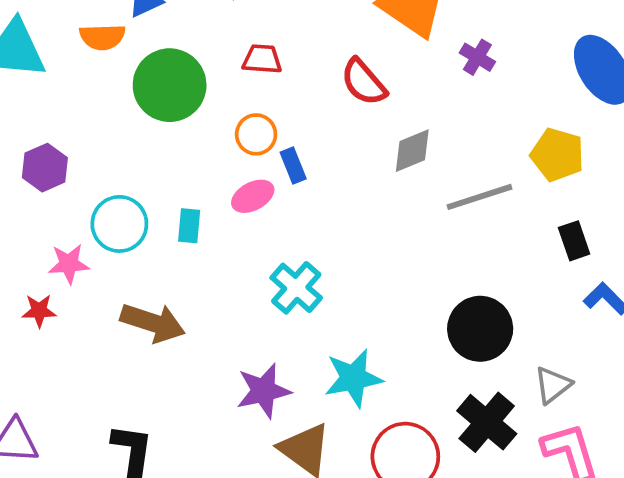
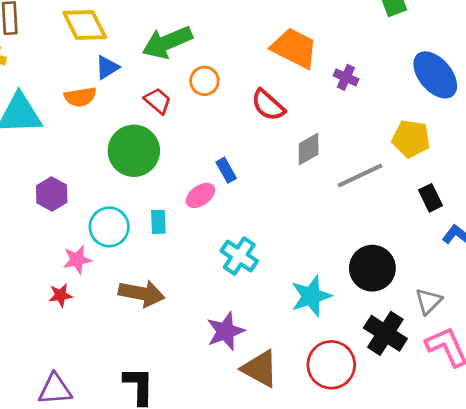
red trapezoid: (262, 59) -> (158, 101), moved, turned 44
green circle: (170, 85) -> (134, 151), moved
orange circle: (256, 134) -> (204, 81), moved
cyan star: (353, 378) -> (311, 296), moved

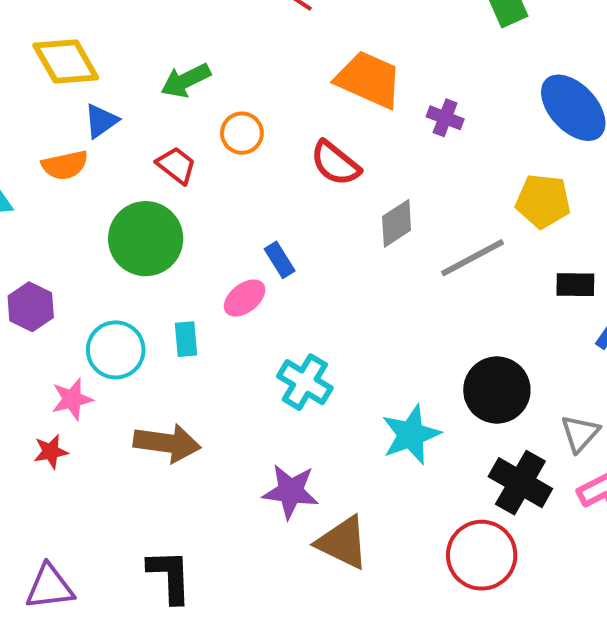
green arrow: (167, 42) -> (186, 80), size x0.7
black rectangle: (431, 198) -> (575, 285), turned -60
purple star: (226, 331) -> (291, 491), turned 30
red circle: (331, 365) -> (482, 555), moved

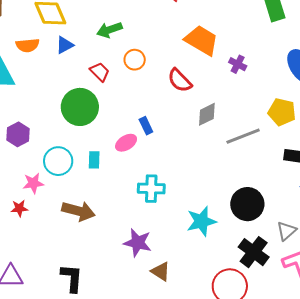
orange semicircle: (65, 165) -> (28, 45), moved
cyan cross: (305, 382) -> (151, 189), turned -36
brown triangle: (343, 543) -> (161, 272), size x0.7

